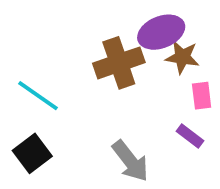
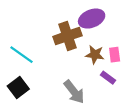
brown star: (182, 57) -> (95, 55), moved

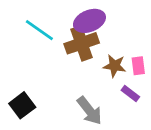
purple ellipse: (92, 19) -> (89, 21), moved
cyan line: (22, 55) -> (39, 30), moved

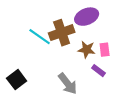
purple ellipse: (89, 21) -> (87, 17), moved
cyan line: (39, 30) -> (40, 37), moved

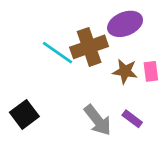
purple rectangle: (99, 71) -> (132, 119), moved

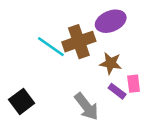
pink rectangle: (151, 71) -> (134, 84), moved
purple rectangle: (132, 119) -> (117, 91), moved

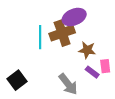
purple ellipse: (111, 21) -> (74, 17), moved
cyan line: (51, 47) -> (40, 37), turned 55

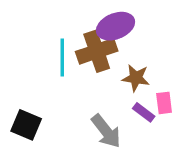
black square: (17, 80) -> (26, 125), turned -30

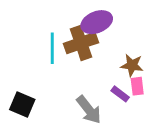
brown star: (136, 78) -> (132, 65), moved

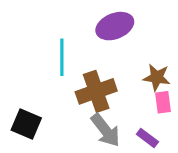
brown cross: (81, 43) -> (96, 91), moved
purple rectangle: (120, 94) -> (147, 138), moved

